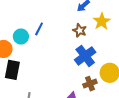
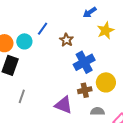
brown star: (80, 30) -> (66, 40), moved
cyan circle: (21, 36) -> (24, 41), moved

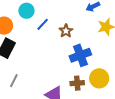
blue line: (43, 29) -> (43, 24), moved
cyan circle: (24, 41) -> (26, 11), moved

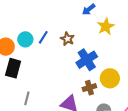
cyan circle: (26, 11) -> (25, 39), moved

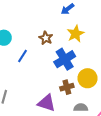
yellow star: (106, 26) -> (76, 34), moved
blue line: (43, 37) -> (23, 56), moved

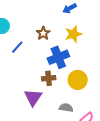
brown cross: (67, 87) -> (49, 78), moved
purple triangle: (47, 103) -> (33, 97), turned 36

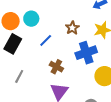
brown cross: (49, 78) -> (56, 67), moved, turned 32

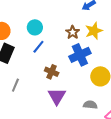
cyan circle: (31, 19) -> (35, 27), moved
brown star: (72, 28) -> (73, 32), moved

